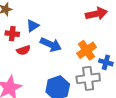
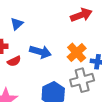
blue triangle: (33, 26) -> (17, 24), moved

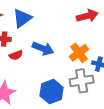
blue triangle: (17, 24) -> (22, 18), size x1.5

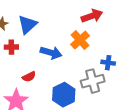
orange cross: (79, 53) -> (80, 40), moved
red semicircle: (16, 55) -> (29, 77), moved

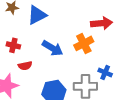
red cross: (11, 47) -> (13, 45), moved

